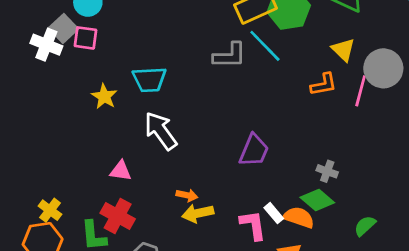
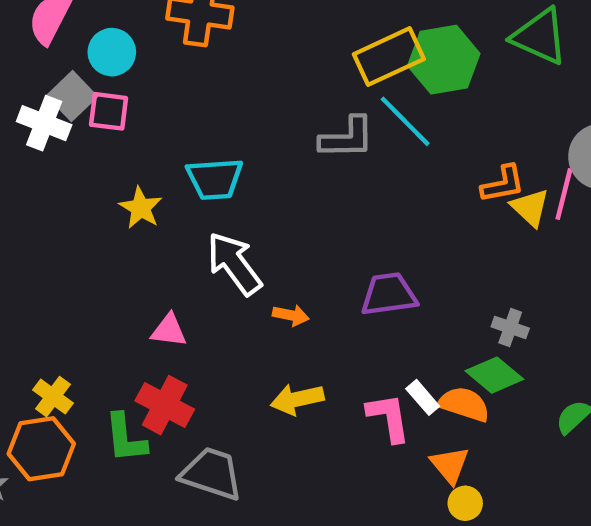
yellow triangle: (343, 50) -> (530, 208), moved
purple trapezoid: (254, 150) -> (389, 294), turned -120
orange arrow: (187, 195) -> (291, 315), moved

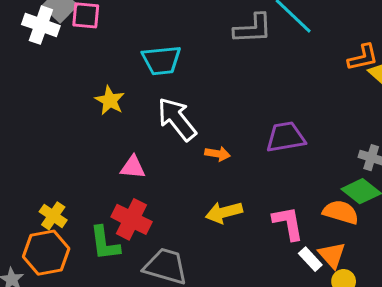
yellow star: (141, 208) -> (110, 100), moved
white rectangle: (423, 397) -> (310, 259), moved

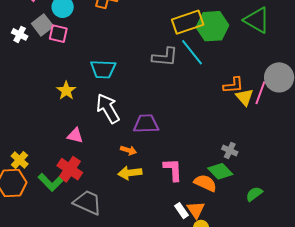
white cross: (41, 25) -> (20, 34), moved, size x0.7
purple trapezoid: (286, 137) -> (146, 124), moved
orange arrow: (218, 154) -> (128, 150), moved
pink L-shape: (288, 223) -> (173, 170), moved
green L-shape: (105, 243) -> (50, 182), turned -45

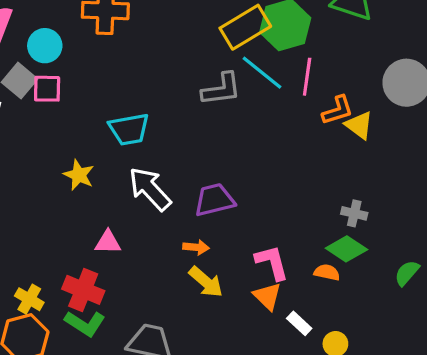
pink line: (260, 93) -> (307, 77), moved
red cross: (70, 169) -> (83, 290), moved
yellow arrow: (130, 173) -> (206, 282), turned -120
orange semicircle: (205, 183) -> (327, 272), size x0.7
orange triangle: (196, 210) -> (267, 296), moved

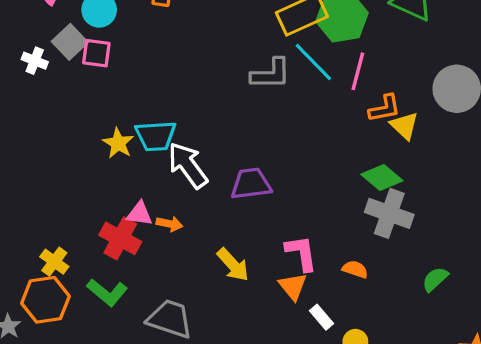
cyan trapezoid: (129, 129) -> (156, 136), moved
gray cross: (354, 213) -> (389, 213), size x1.8
orange arrow: (196, 247) -> (169, 224), moved
green diamond: (346, 249) -> (382, 178), moved
red cross: (83, 290) -> (120, 238), moved

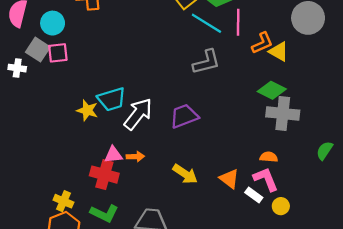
gray L-shape: (271, 74) -> (206, 62), moved
white arrow: (188, 165) -> (138, 114), turned 88
pink L-shape: (301, 253) -> (266, 179), moved

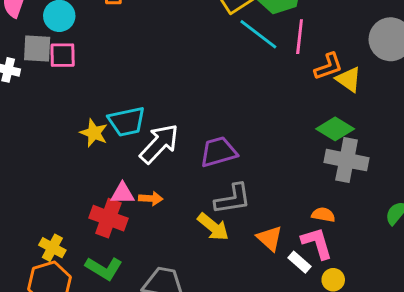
gray square: (38, 50) -> (37, 48), turned -35
gray L-shape: (206, 62) -> (233, 199), moved

